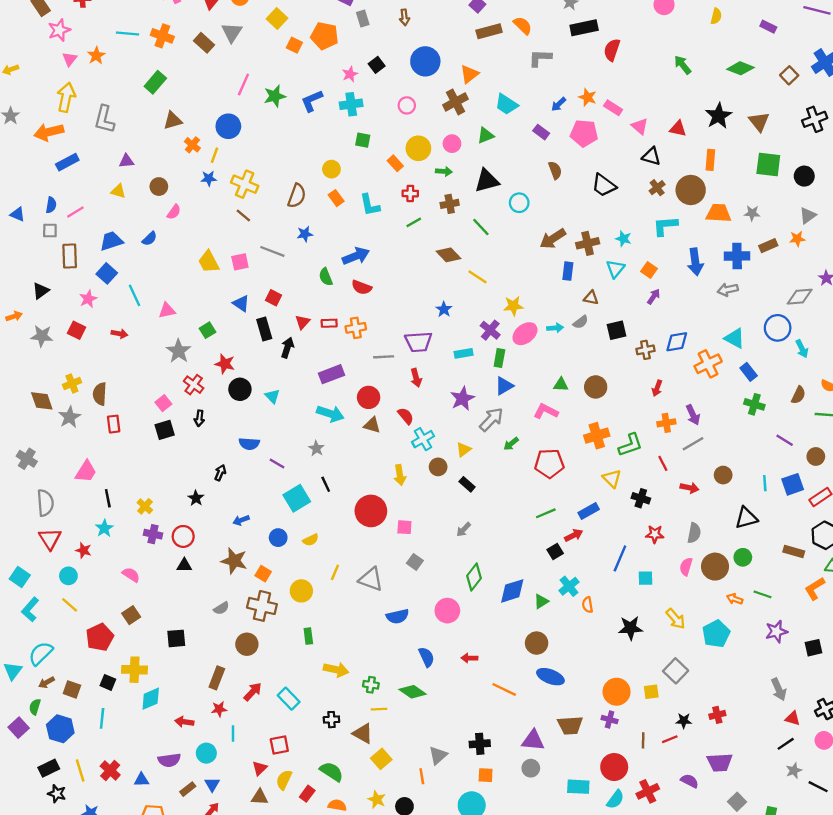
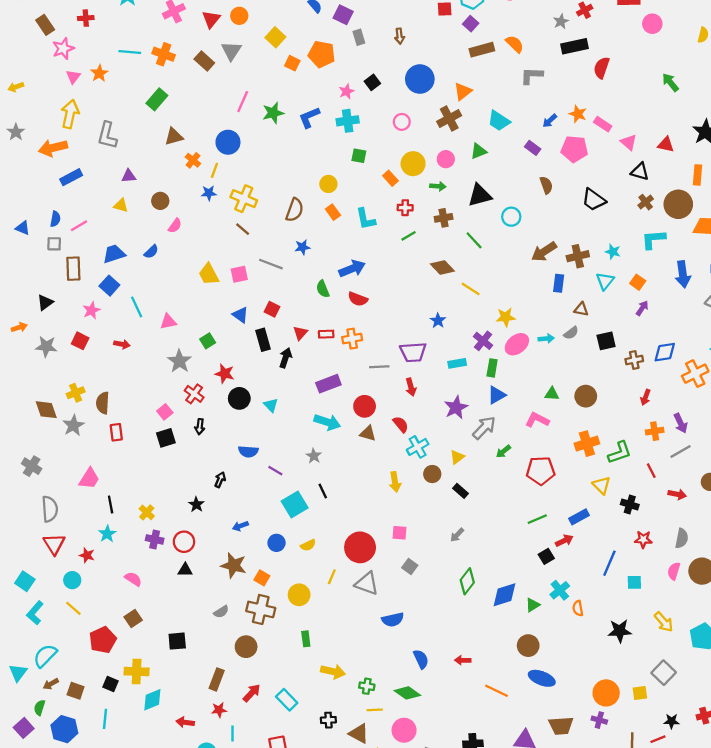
red circle: (371, 511) -> (360, 547), moved
pink circle: (447, 611) -> (404, 730), moved

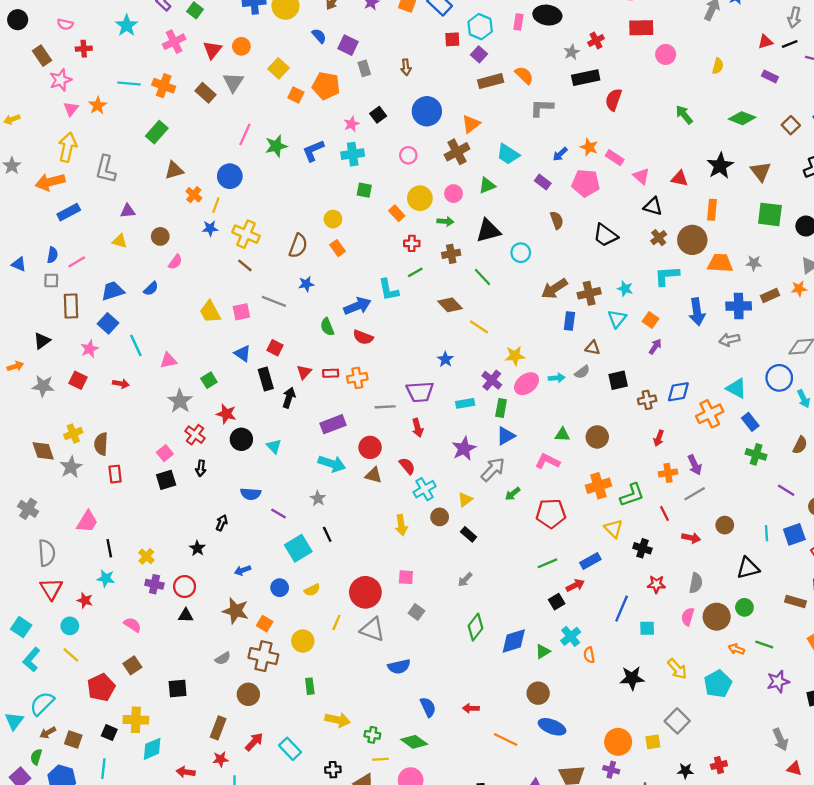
cyan L-shape: (366, 219) -> (389, 290), moved
cyan star: (107, 534) -> (106, 578), turned -30

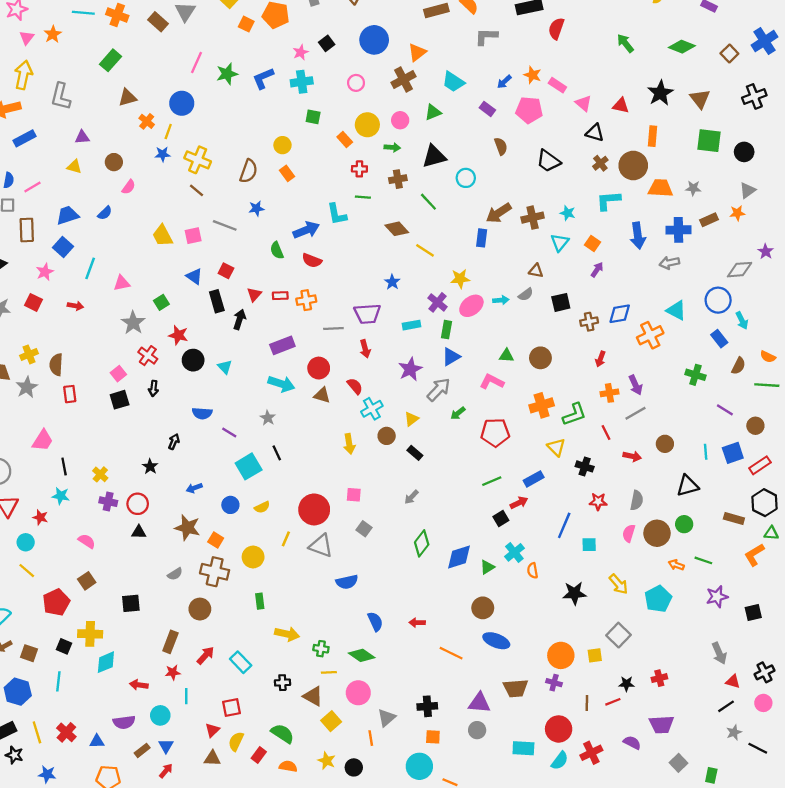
green line: (415, 272) -> (363, 197), turned 35
blue rectangle: (569, 321) -> (482, 238), moved
cyan line: (136, 345) -> (90, 268), turned 45
blue rectangle: (750, 422) -> (719, 339), moved

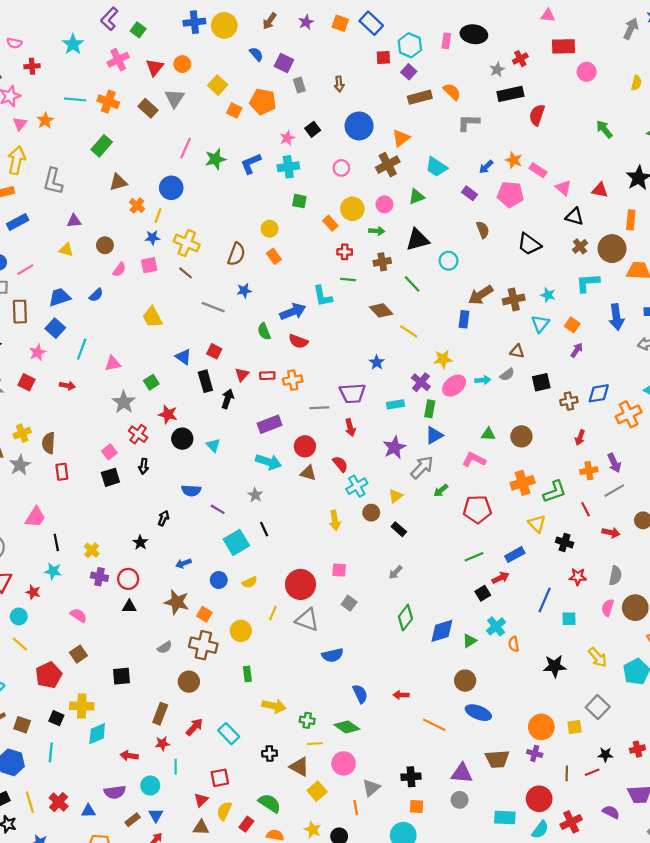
pink square: (193, 236) -> (149, 265), moved

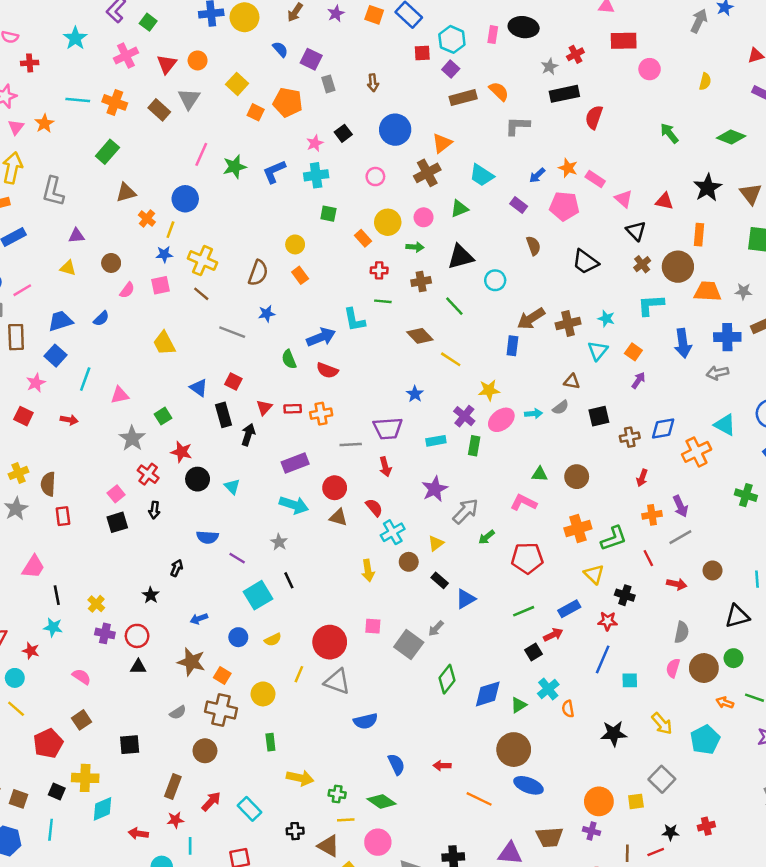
black triangle: (574, 217) -> (636, 231), turned 30
blue triangle: (434, 435) -> (466, 599), moved
red star: (578, 577) -> (608, 621), moved
gray square: (349, 603) -> (409, 645), moved, size x1.6
brown circle: (465, 681) -> (514, 750), size x1.4

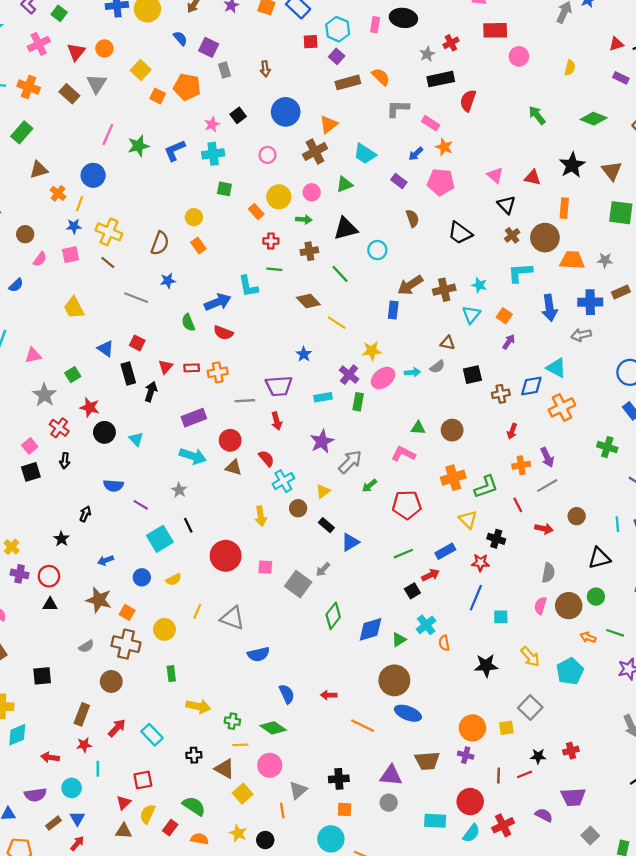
pink rectangle: (595, 179) -> (431, 123), moved
cyan triangle: (725, 425) -> (556, 368), moved
red circle: (330, 642) -> (226, 556), moved

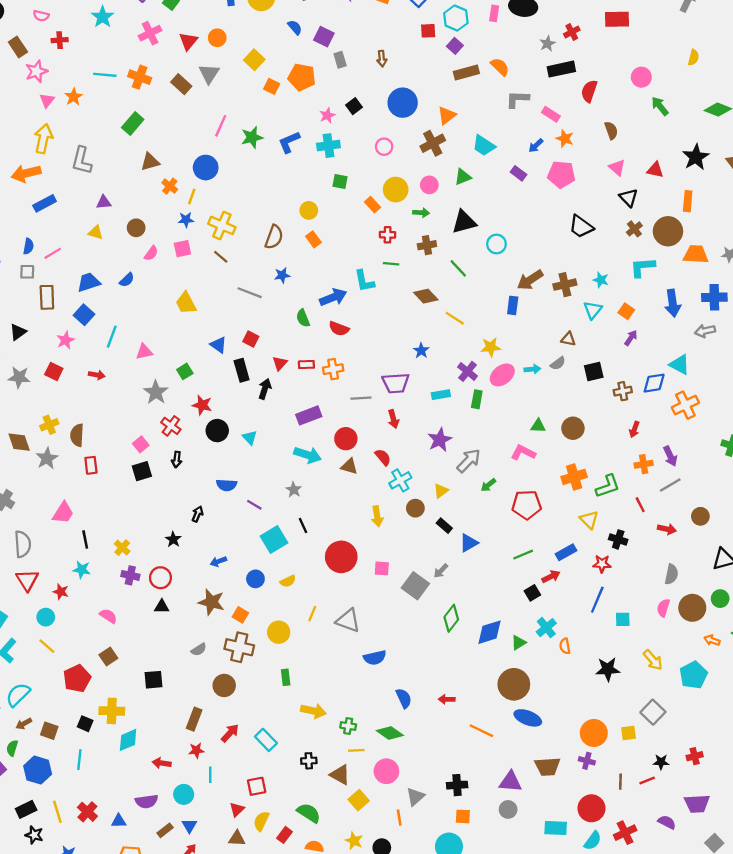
pink circle: (519, 56) -> (641, 77), moved
brown semicircle: (412, 218) -> (611, 130), moved

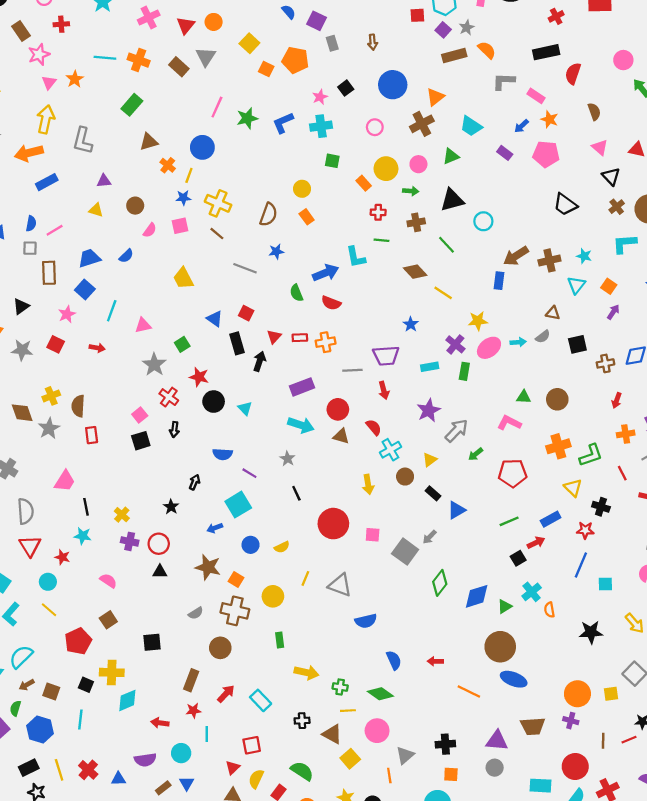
gray star: (547, 44) -> (467, 28), moved
cyan square: (274, 539) -> (238, 505), moved

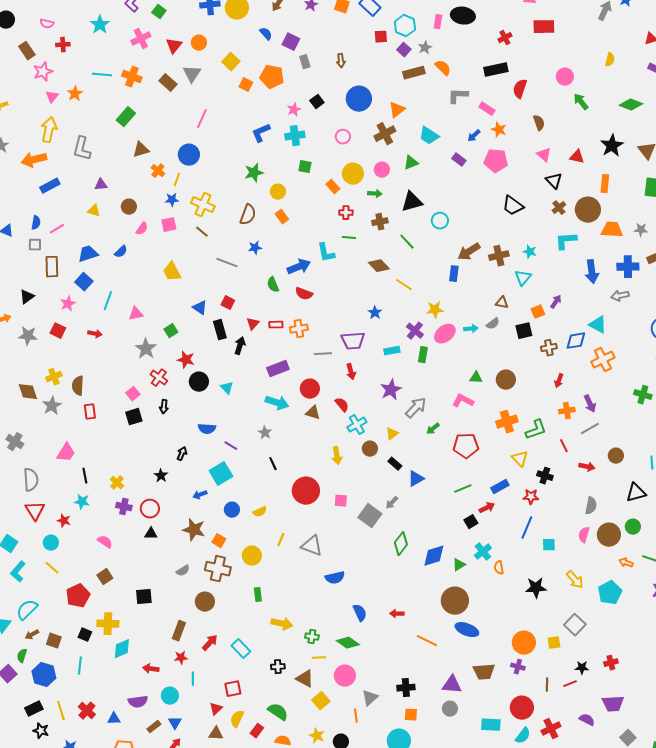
green star: (247, 118) -> (254, 173), moved
orange square: (609, 286) -> (538, 312), moved, turned 32

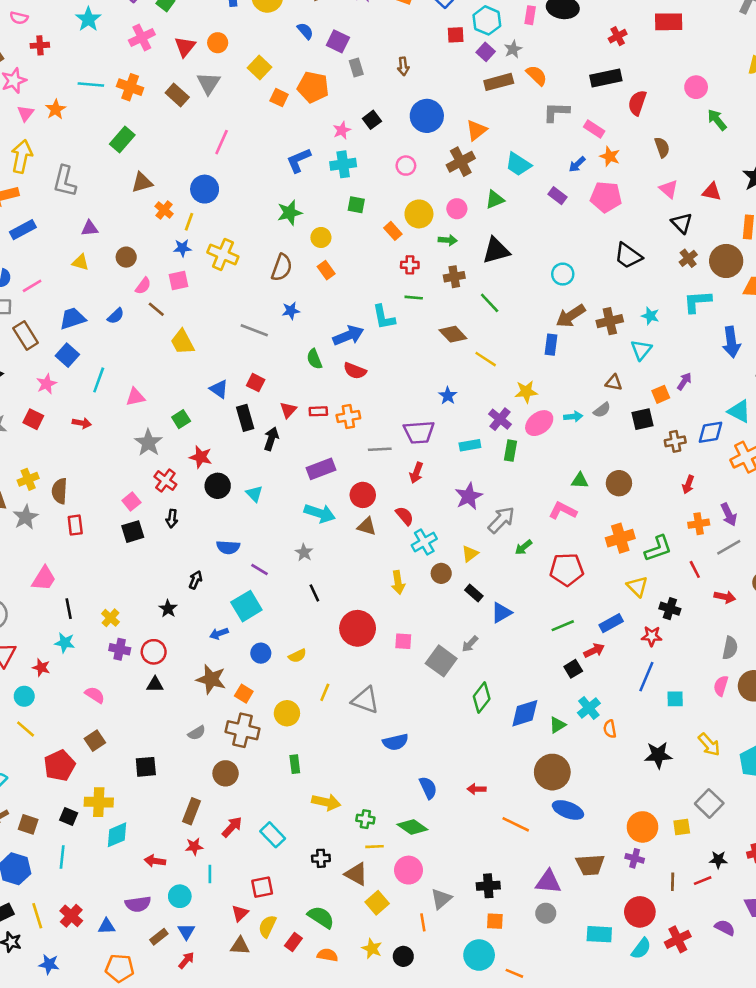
cyan circle: (440, 221) -> (563, 274), moved
brown line: (202, 232) -> (156, 309), moved
brown rectangle: (52, 267) -> (26, 335), turned -30
red arrow: (351, 372) -> (416, 473), turned 35

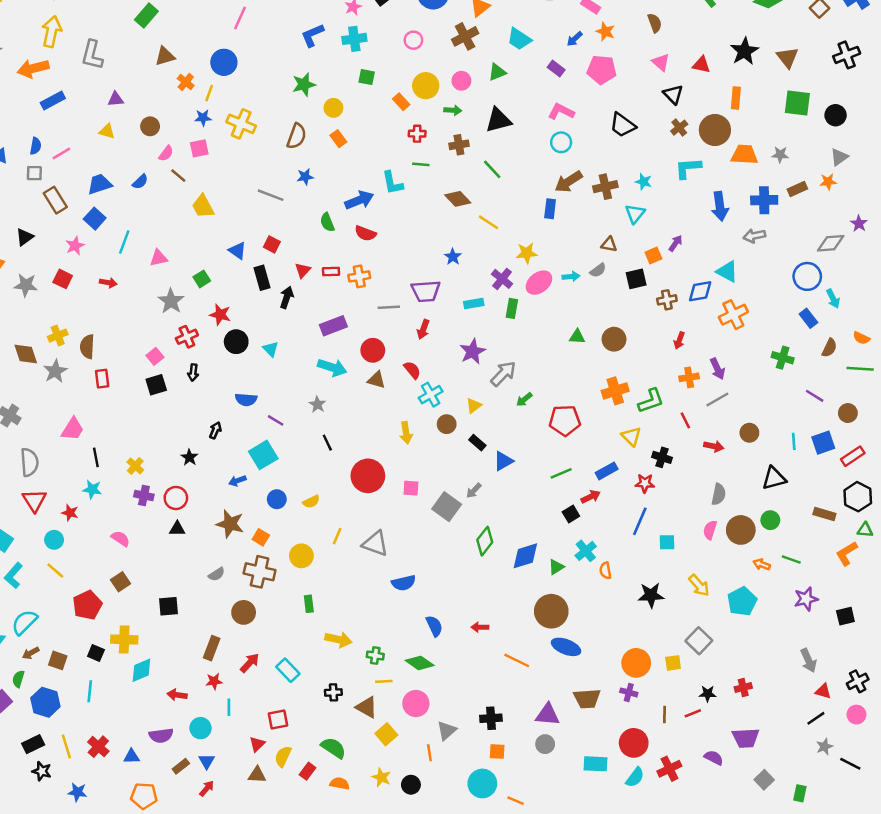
red cross: (165, 481) -> (187, 337), turned 30
pink L-shape: (563, 511) -> (561, 112), moved

